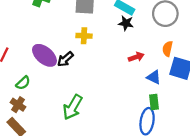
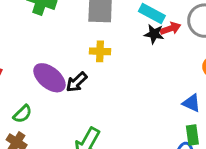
red arrow: (136, 57) -> (170, 28), moved

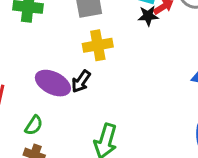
yellow cross: (100, 51) -> (98, 45), size x1.4

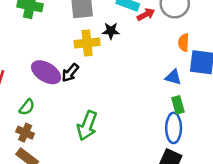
black star: (148, 16) -> (111, 31), moved

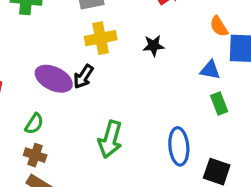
black star: (111, 31) -> (154, 46), moved
orange semicircle: (184, 43) -> (219, 26), turned -30
blue ellipse: (174, 128) -> (179, 146), moved

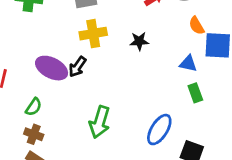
blue ellipse: (179, 146) -> (159, 130), turned 36

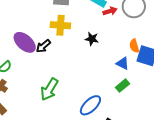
orange semicircle: (197, 26) -> (134, 46), moved
green rectangle: (195, 93) -> (123, 86), turned 56

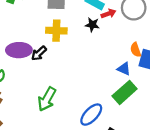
black star: (92, 39) -> (92, 25), moved
purple ellipse: (25, 42) -> (19, 50), turned -40
green rectangle: (123, 86) -> (125, 92), size x1.6

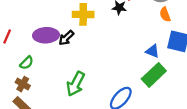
orange semicircle: (136, 50) -> (165, 14), moved

